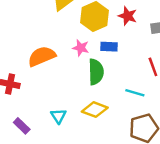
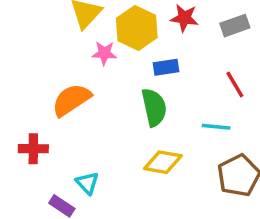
pink star: (81, 48) -> (104, 53), moved
cyan triangle: (58, 116) -> (87, 183), moved

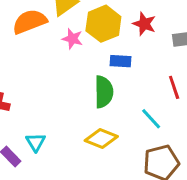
orange semicircle: (71, 100) -> (30, 22), moved
cyan line: (216, 127) -> (151, 119), turned 30

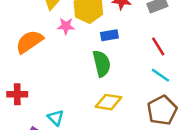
orange semicircle: (30, 22) -> (29, 42), moved
cyan line: (151, 119) -> (160, 75), moved

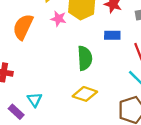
blue rectangle: (109, 35) -> (112, 35), moved
orange semicircle: (29, 42) -> (23, 27), turned -40

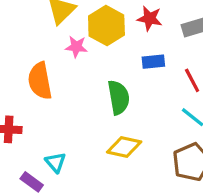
orange semicircle: (23, 27) -> (40, 81), moved, turned -30

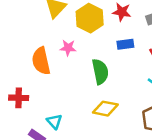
pink star: (76, 47) -> (68, 48), moved

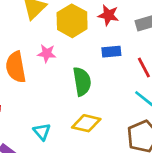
cyan triangle: (54, 121) -> (42, 132), moved

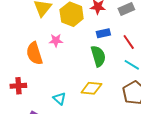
green semicircle: (82, 81) -> (98, 56), moved

